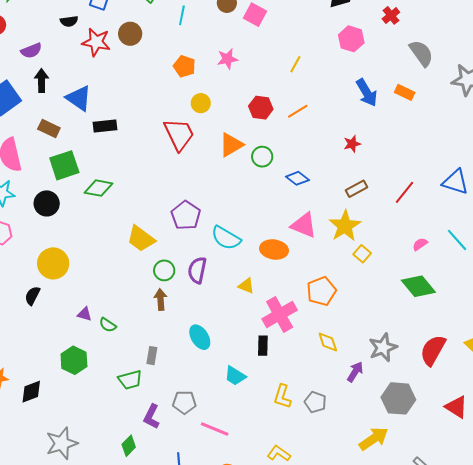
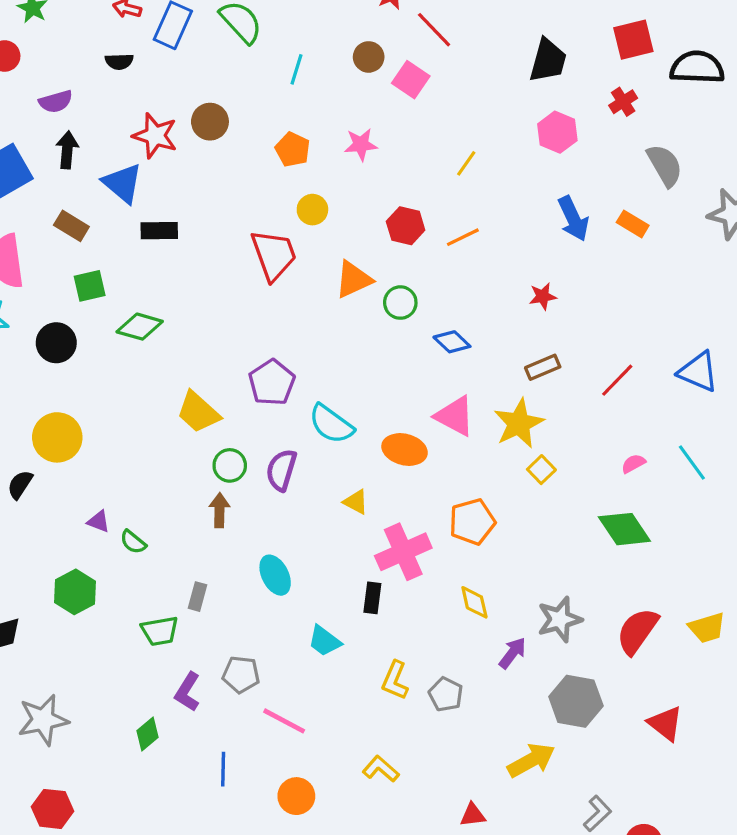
brown circle: (130, 34) -> (210, 122), moved
red star: (96, 42) -> (155, 136), moved
green square: (64, 165) -> (90, 286), size x0.7

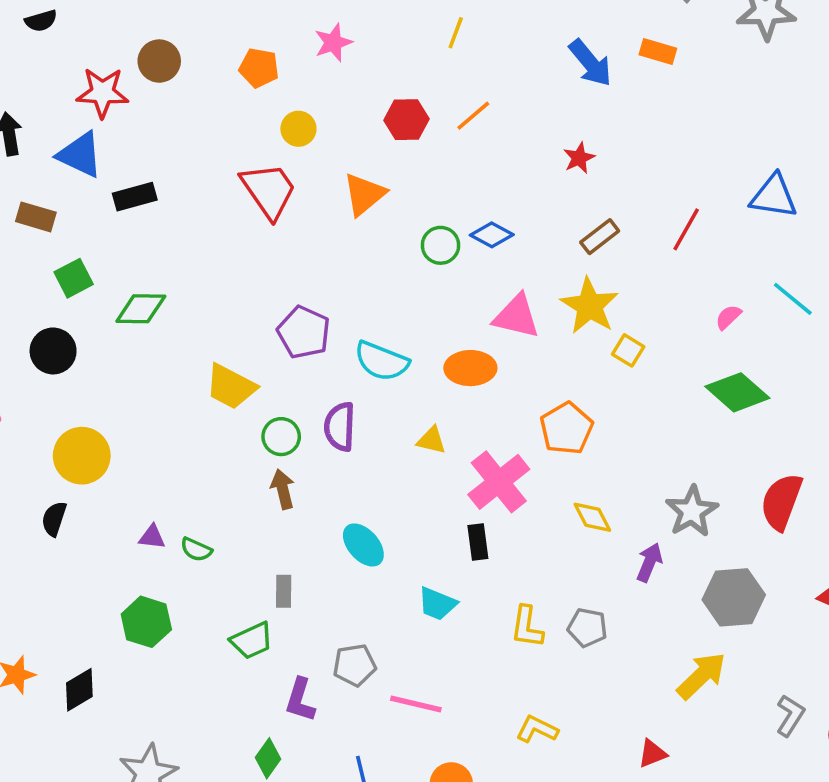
green circle: (400, 303) -> (440, 245), moved

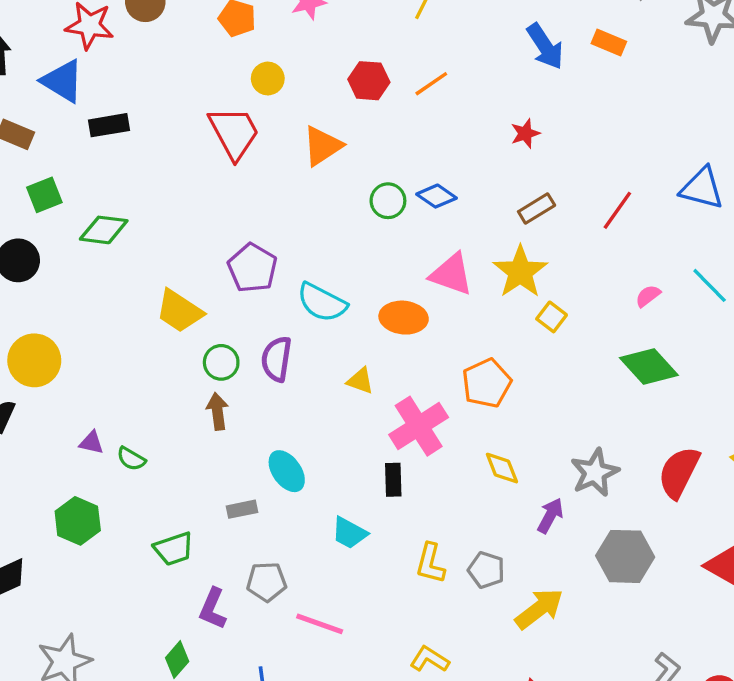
gray rectangle: (284, 591) -> (242, 509), moved, turned 72
yellow arrow: (701, 676) -> (539, 609), moved

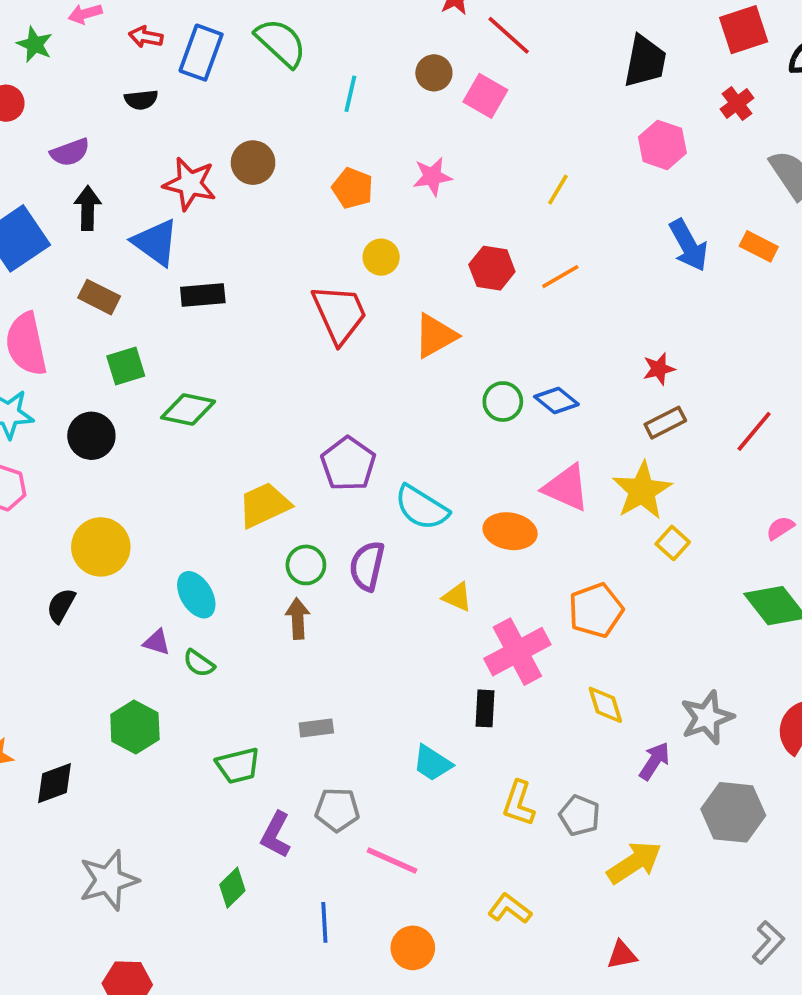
red star: (525, 133) -> (659, 369), moved
yellow trapezoid: (179, 311) -> (264, 505), turned 117
cyan ellipse: (287, 471) -> (196, 595), moved

